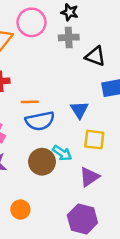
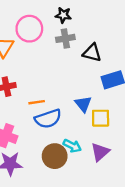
yellow square: (94, 140) -> (101, 118), moved
purple triangle: (89, 177) -> (100, 152), moved

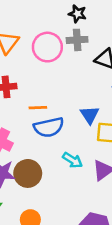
pink circle: (29, 29) -> (47, 47), moved
brown circle: (55, 156) -> (28, 173), moved

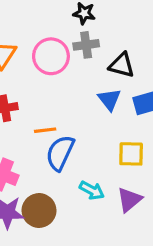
blue triangle: (90, 115) -> (109, 99), moved
blue semicircle: (49, 127) -> (60, 153), turned 132

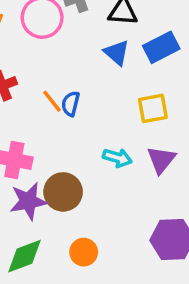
orange line: (45, 130) -> (52, 101), turned 70
blue semicircle: (60, 153) -> (71, 104), moved, size x0.6

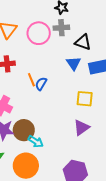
cyan arrow: (117, 158) -> (36, 142), moved
orange circle: (84, 252) -> (26, 166), size x1.6

